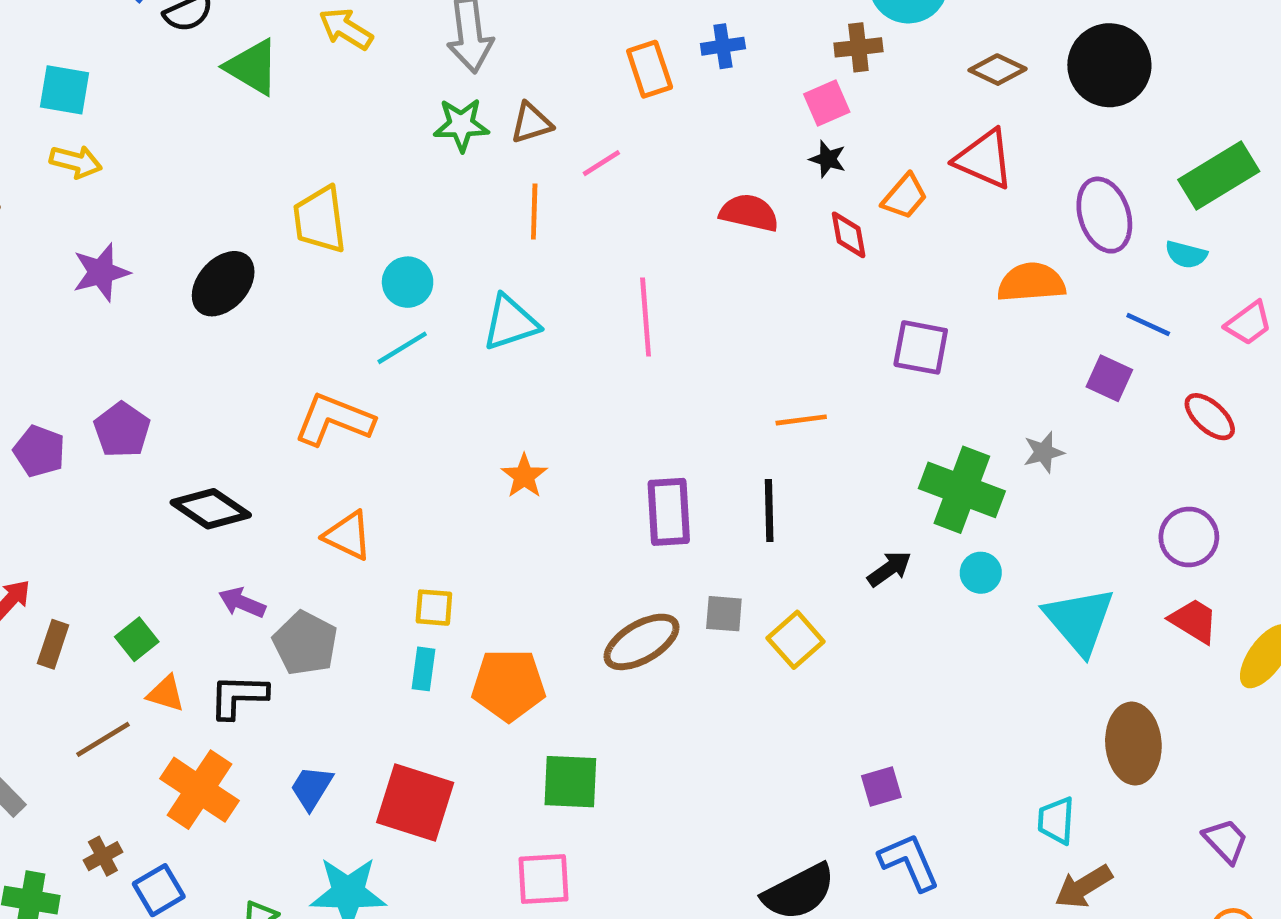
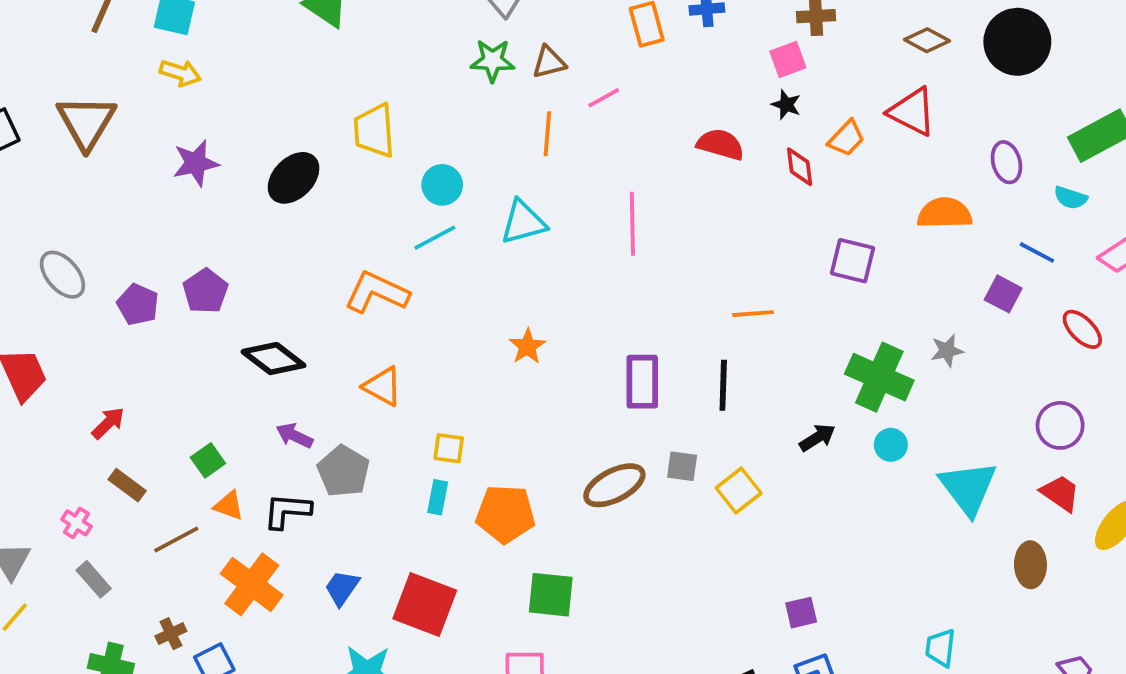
purple ellipse: (1104, 215) -> (1006, 162), size x0.7
brown rectangle: (53, 644) -> (127, 485), moved, turned -75
brown ellipse: (1133, 744) -> (1030, 565), moved, size x0.7

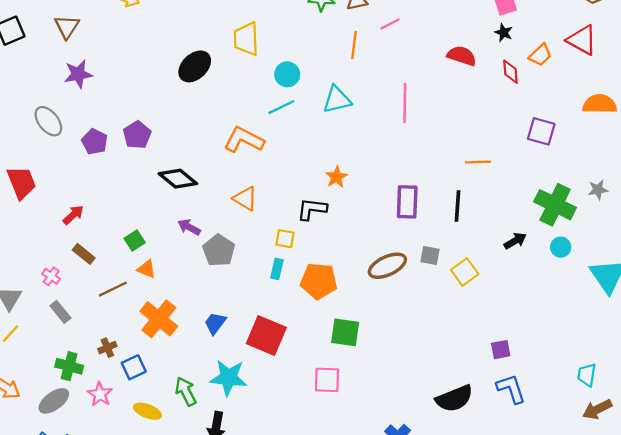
brown triangle: (86, 122) -> (67, 27), size x0.7
purple star: (196, 163) -> (78, 74), moved
black L-shape: (287, 511) -> (312, 209), moved

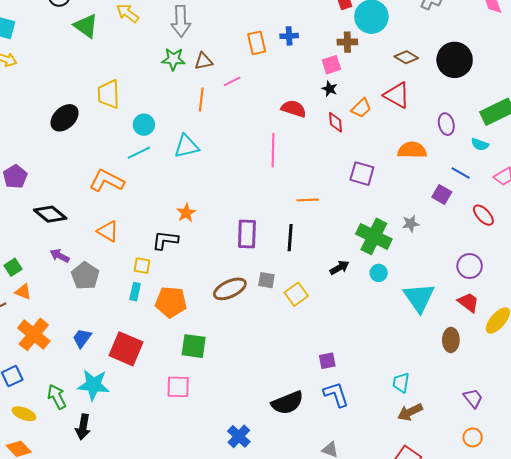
pink line: (405, 103) -> (273, 150), moved

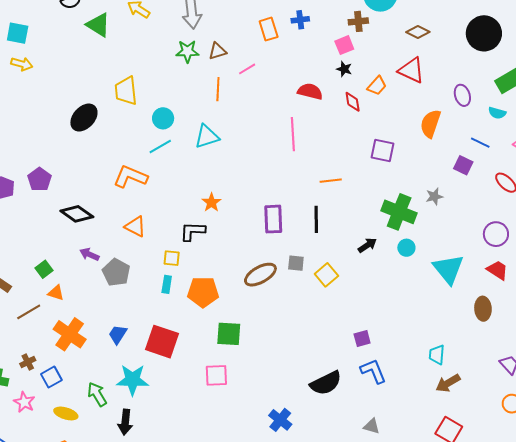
black circle: (455, 60) -> (484, 33), moved
orange semicircle: (412, 150) -> (430, 124), turned -68

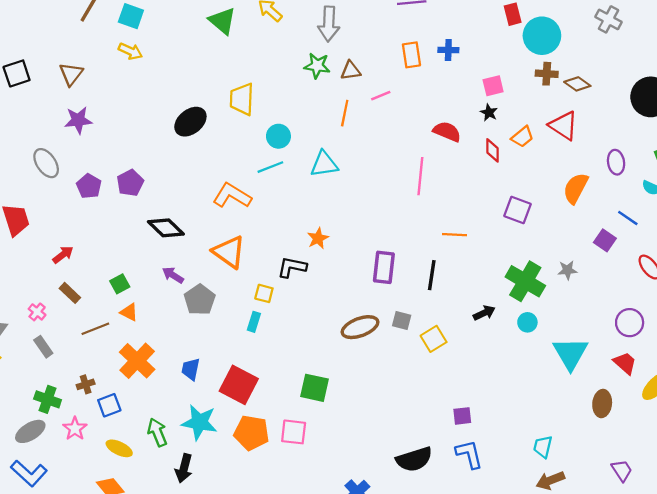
brown cross: (358, 21) -> (547, 74), moved
orange triangle: (135, 227) -> (229, 252), size x1.4
orange pentagon: (203, 292) -> (251, 433), moved
blue trapezoid: (118, 334) -> (191, 369), turned -30

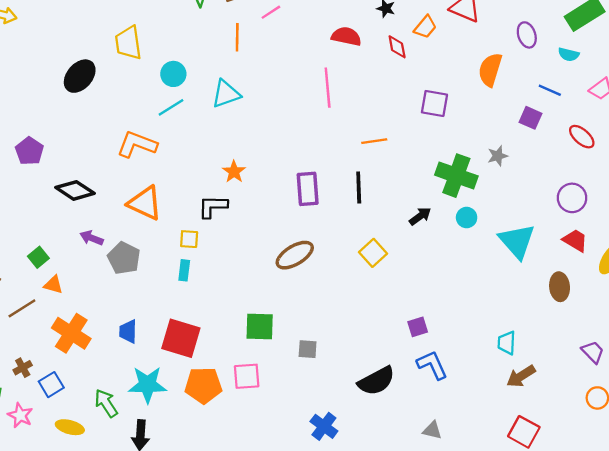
gray square: (402, 321) -> (308, 349), moved

